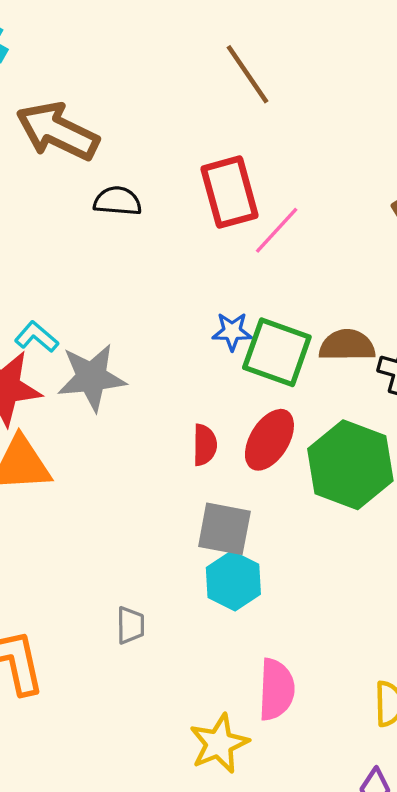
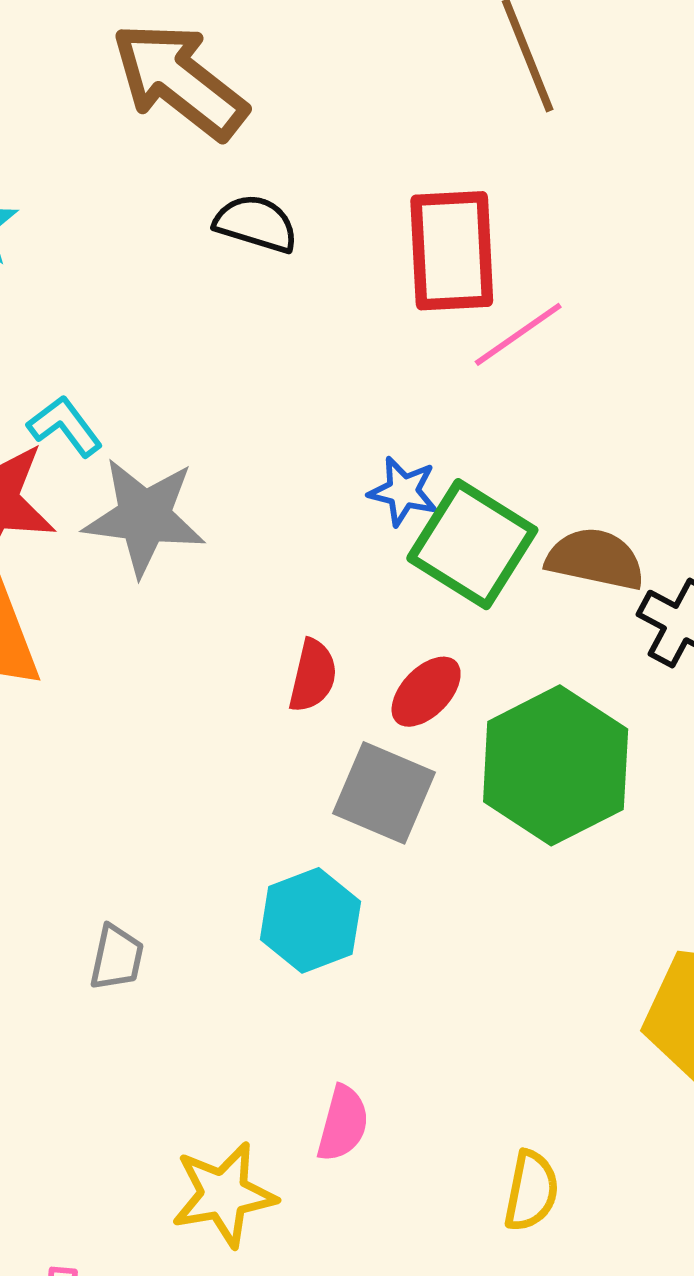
red ellipse: (269, 440) -> (426, 692), size x0.7
gray square: (224, 529) -> (384, 793), moved
pink semicircle: (276, 690) -> (343, 1124), size x0.7

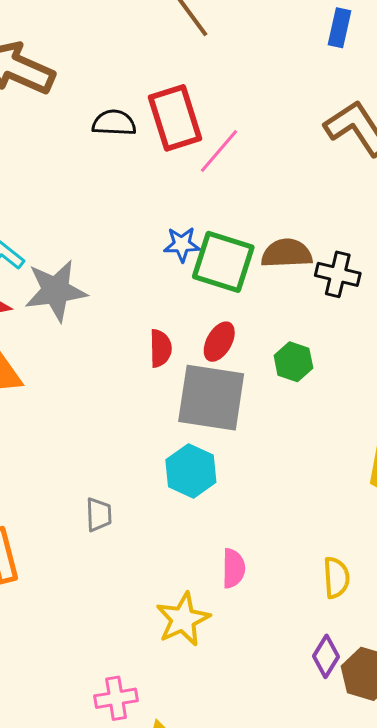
black semicircle: (256, 224) -> (114, 123), moved
green hexagon: (556, 765) -> (293, 362), size x0.5
gray square: (384, 793) -> (211, 398), size x1.4

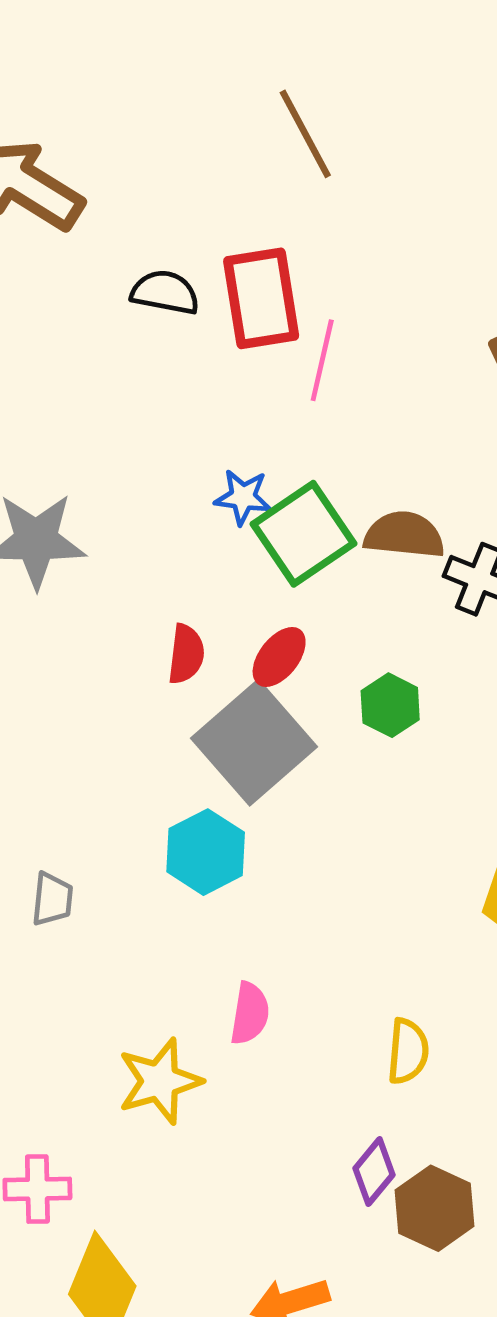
pink line: (219, 151) -> (322, 360), turned -36
green square: (223, 262) -> (303, 534), turned 30
gray square: (211, 398) -> (254, 742), turned 32

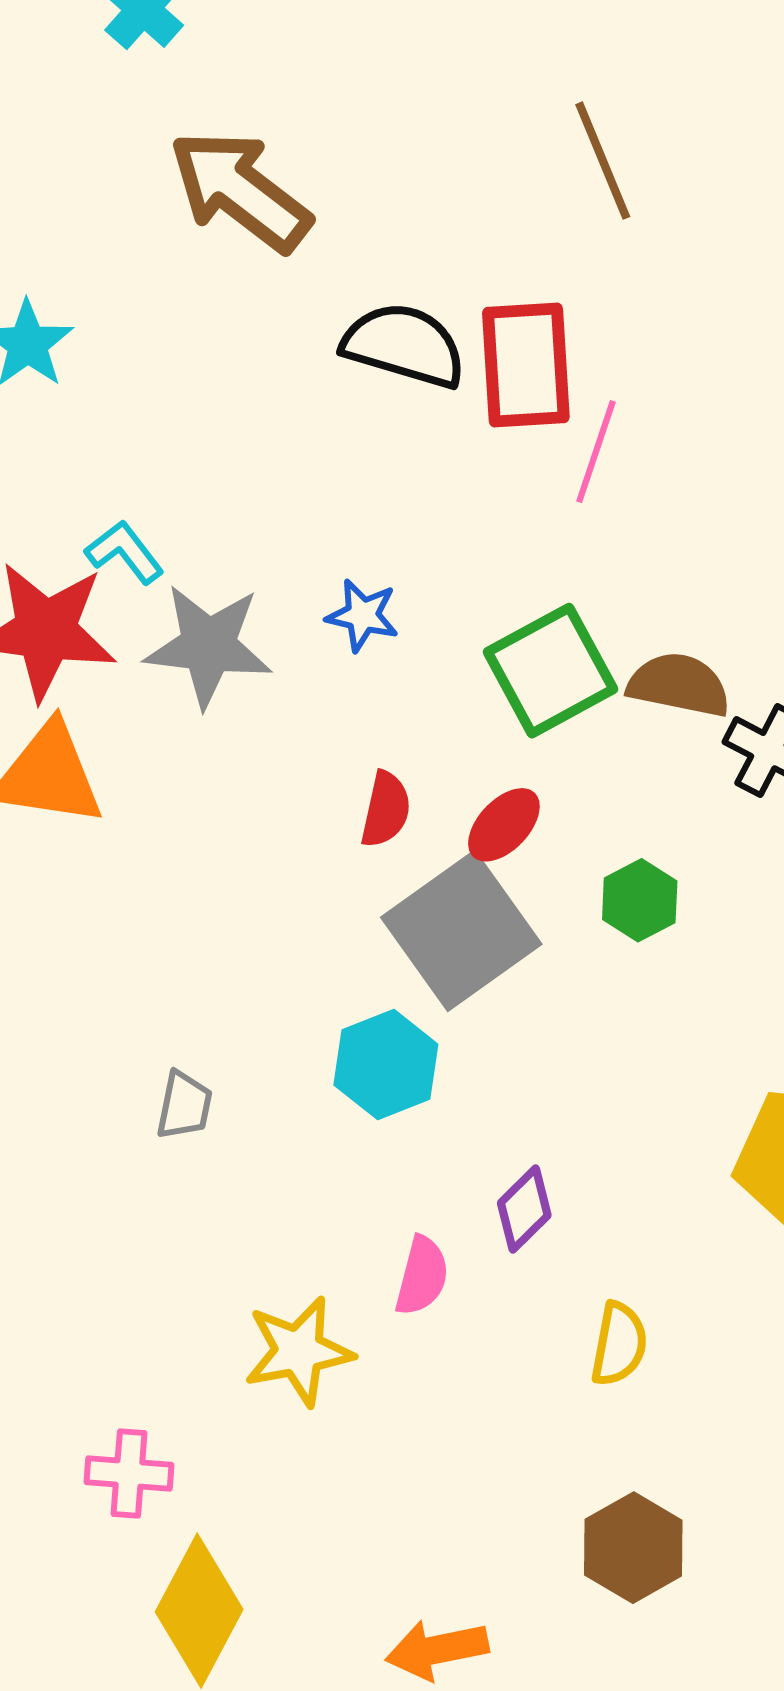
black semicircle: (165, 292) -> (404, 345), size x1.4
blue star: (243, 497) -> (363, 615), moved
purple diamond: (374, 1172) -> (524, 1209), moved

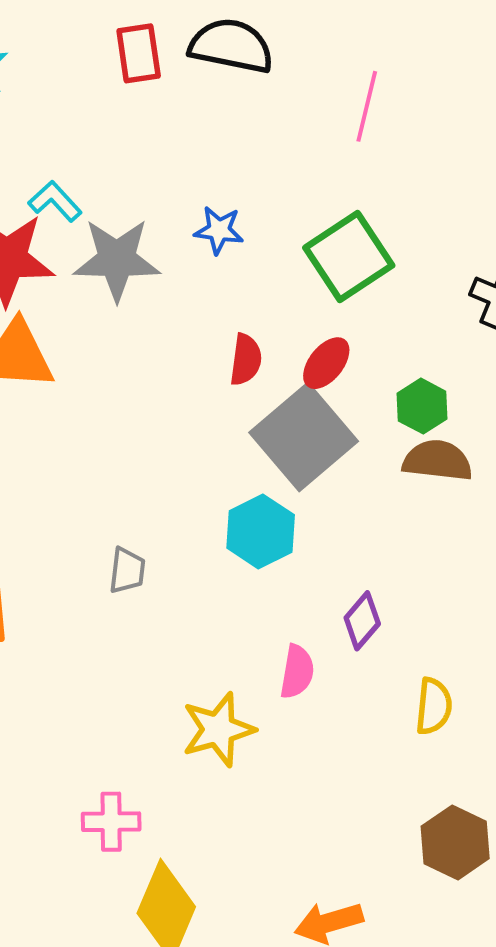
red rectangle: (526, 365) -> (139, 53), moved, size x0.7
brown semicircle: (679, 685) -> (437, 461), moved

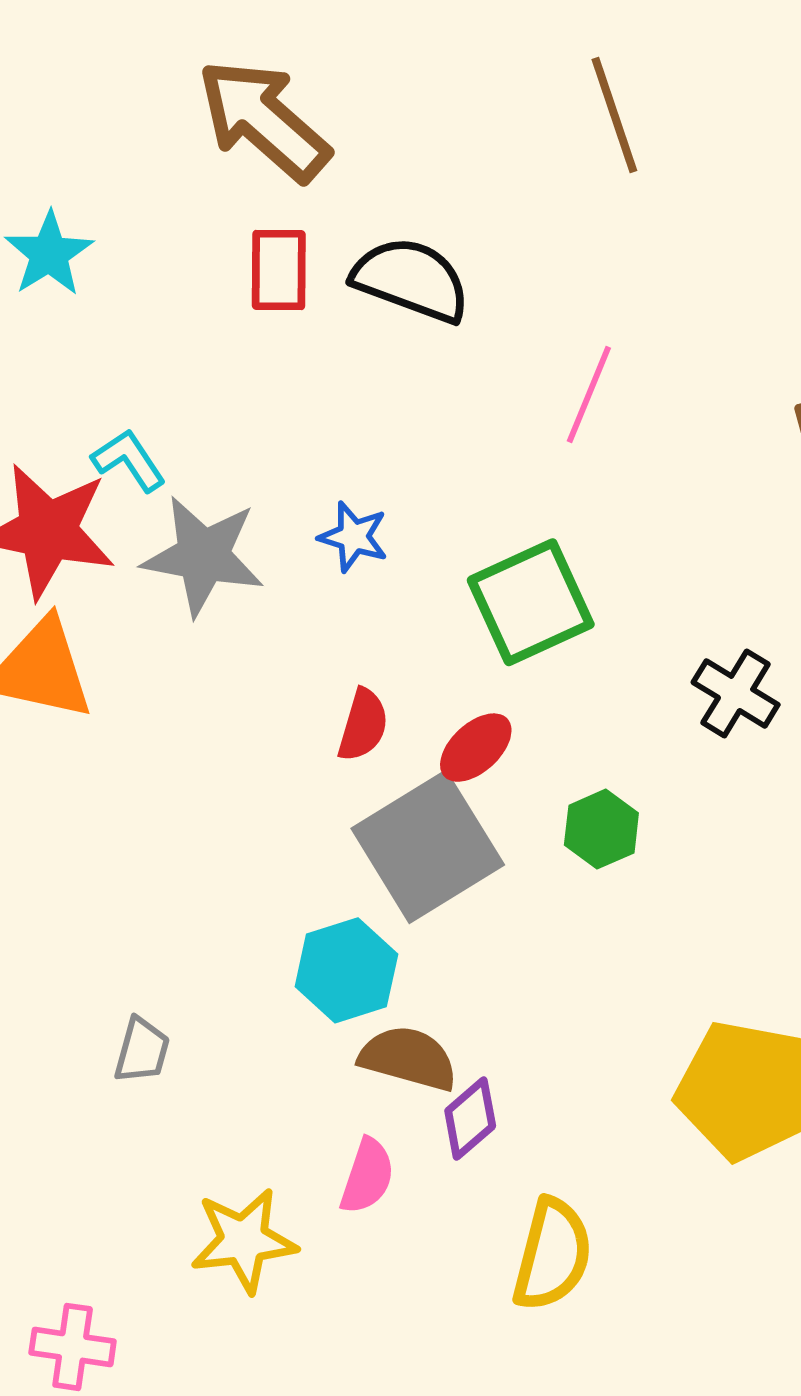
brown semicircle: (437, 461) -> (408, 1058), moved
gray trapezoid: (127, 571) -> (142, 1050), moved
yellow semicircle: (434, 706) -> (552, 1255), size x1.4

